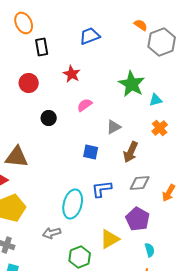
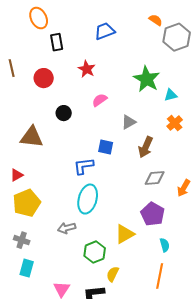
brown triangle: (17, 157) -> (32, 137), moved
blue L-shape: (102, 189) -> (84, 166), moved

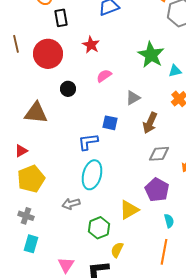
red circle: (44, 78) -> (48, 54), size x1.5

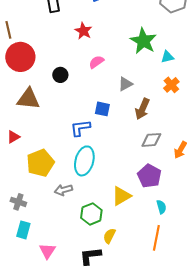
red circle: (48, 54) -> (20, 57), moved
yellow pentagon: (31, 179) -> (40, 163), moved
pink triangle: (66, 265) -> (47, 251), moved

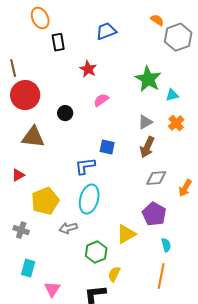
gray triangle: (125, 84) -> (145, 122), moved
gray cross: (18, 202) -> (21, 230), moved

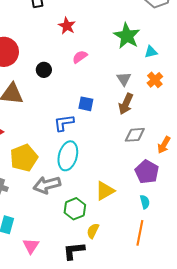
gray triangle: (145, 122) -> (124, 79), turned -35
purple pentagon: (154, 214) -> (147, 172), moved
gray arrow: (68, 228) -> (47, 185), size x1.5

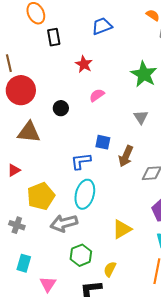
brown arrow: (126, 104) -> (126, 156), moved
green hexagon: (75, 209) -> (81, 255), moved

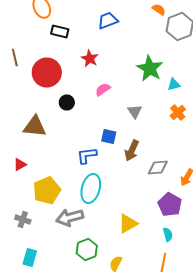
black rectangle: (54, 37) -> (60, 32), turned -66
red circle: (21, 90) -> (47, 72), moved
gray triangle: (141, 117) -> (135, 112), moved

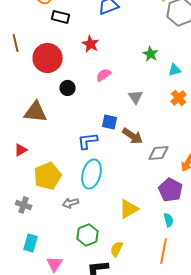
green star: (150, 68) -> (151, 54), size x0.6
brown arrow: (132, 150) -> (133, 136), turned -80
gray arrow: (70, 218) -> (71, 203), size x0.6

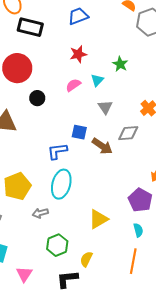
black rectangle: (61, 17) -> (30, 27), size x1.4
red star: (91, 44) -> (78, 54), moved, turned 30
cyan triangle: (175, 70) -> (97, 80), moved, turned -32
gray diamond: (159, 153) -> (128, 133), moved

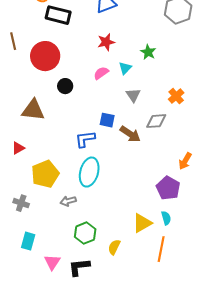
yellow triangle: (98, 219) -> (142, 223), moved
black L-shape: (67, 279) -> (79, 267), moved

